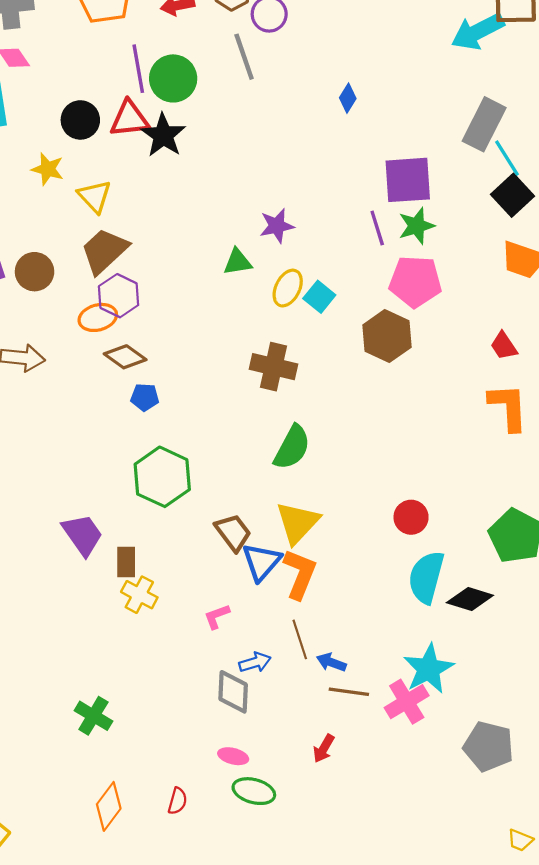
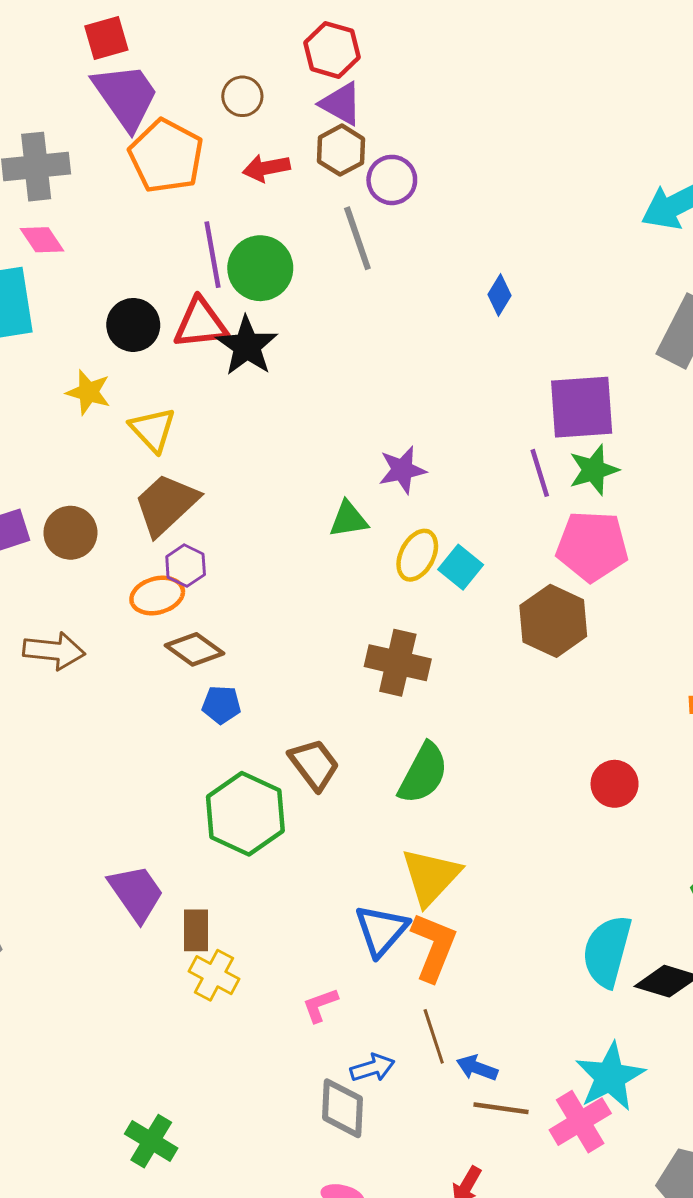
purple hexagon: (119, 296) -> (186, 566), size x0.7
red circle: (411, 517) -> (615, 784), moved
brown trapezoid: (233, 532) -> (314, 764), moved

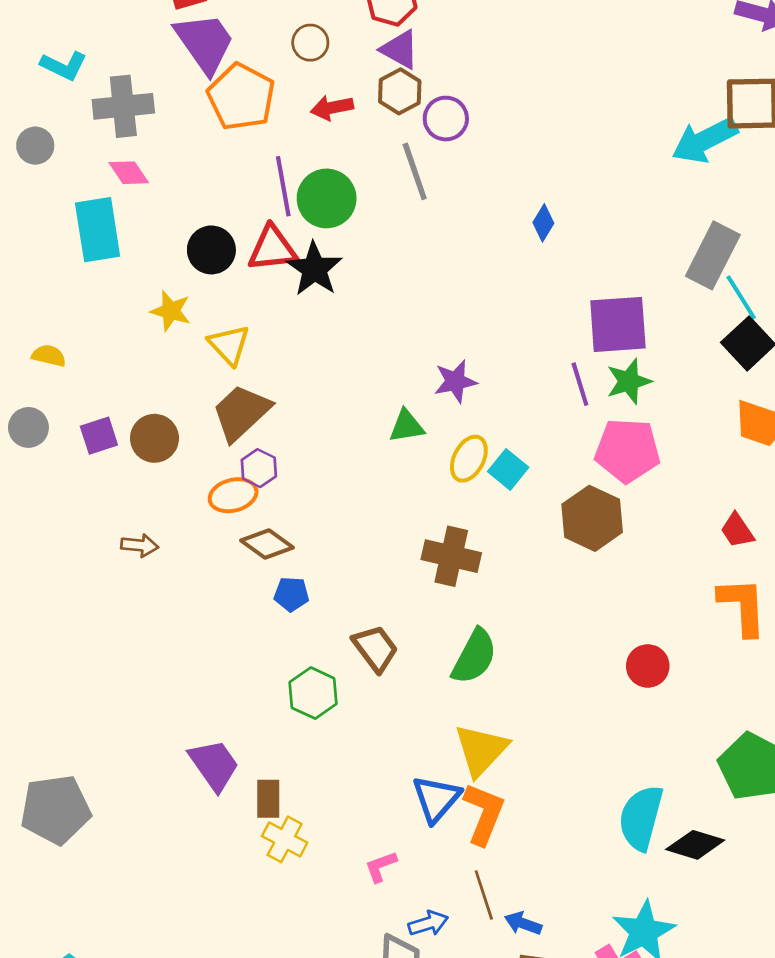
brown arrow: (54, 651) -> (140, 545), size x0.7
green hexagon: (245, 814) -> (313, 693), size x0.7

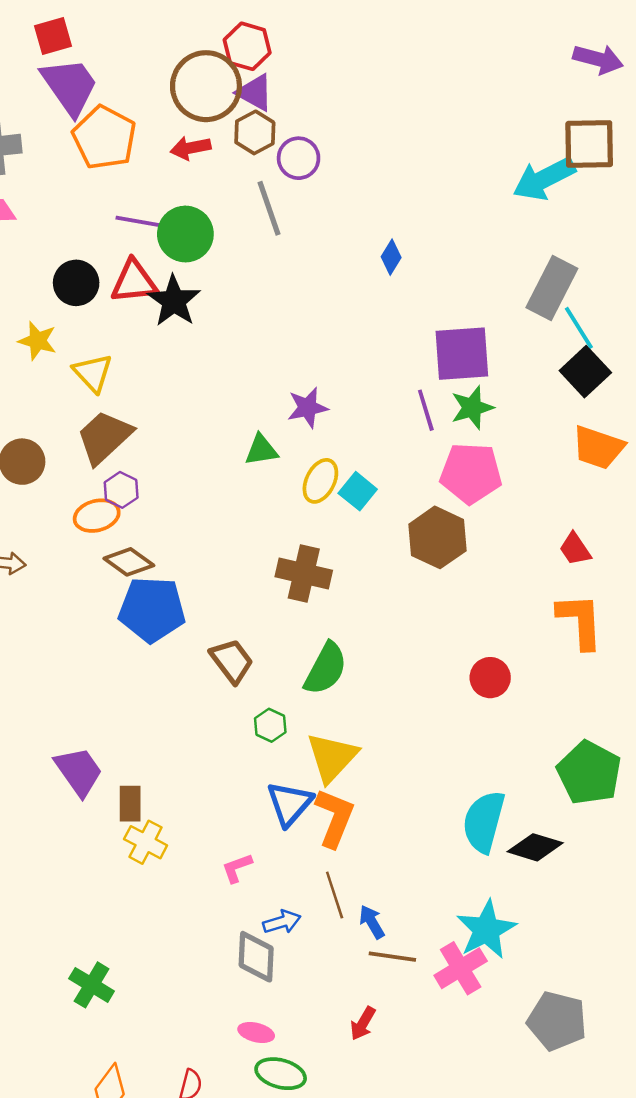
brown circle: (310, 43) -> (206, 86), moved, size x2.0
purple line: (283, 186) -> (144, 222), turned -70
blue pentagon: (291, 594) -> (152, 609), size x2.0
green hexagon: (313, 693) -> (270, 725), moved, size x0.7
blue arrow: (523, 923) -> (372, 922), turned 40

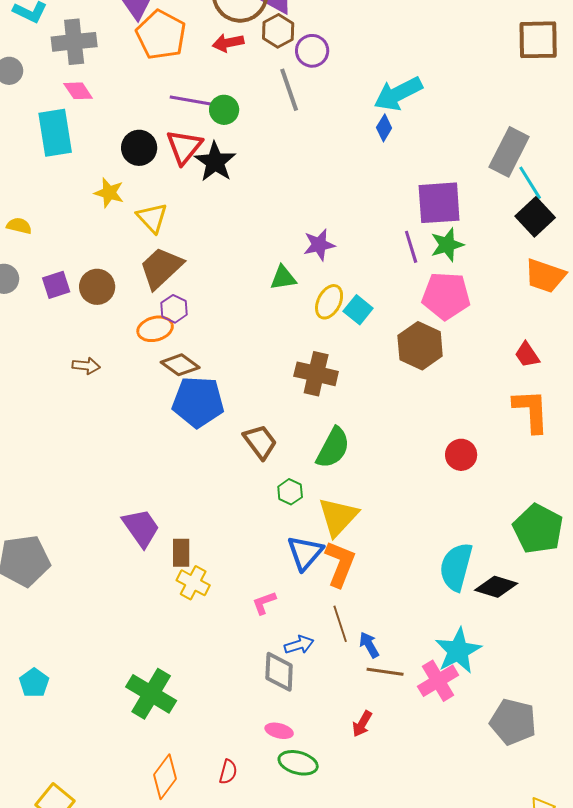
cyan arrow: (544, 179) -> (398, 94), moved
green circle: (185, 234) -> (224, 110), size x0.7
red triangle: (134, 282) -> (184, 147), turned -45
green cross: (92, 985) -> (151, 694), size x1.4

